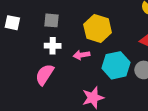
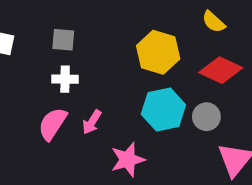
yellow hexagon: (98, 28) -> (158, 52), moved
pink arrow: (81, 55) -> (92, 122), moved, turned -49

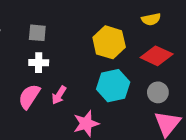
yellow semicircle: (214, 22) -> (151, 19), turned -54
gray circle: (206, 117) -> (158, 92), moved

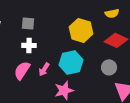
cyan hexagon: (113, 86) -> (71, 62), moved
gray circle: (158, 92) -> (109, 67), moved

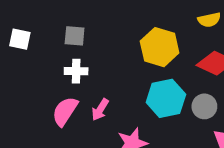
cyan hexagon: (71, 62) -> (166, 98), moved

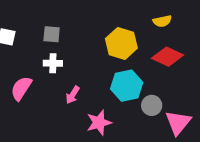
gray circle: (204, 106) -> (152, 105), moved
pink semicircle: (65, 111) -> (21, 88), moved

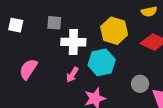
white cross: (53, 63) -> (73, 42), moved, size x1.5
cyan hexagon: (127, 86) -> (102, 62), moved

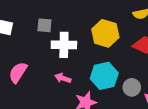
cyan hexagon: (102, 62) -> (104, 76), moved
pink arrow: (72, 75) -> (63, 78), turned 77

